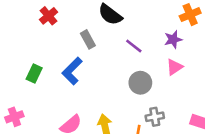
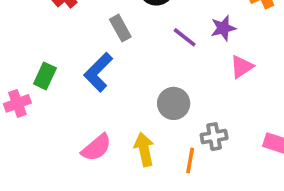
purple star: (173, 39) -> (223, 28), moved
gray circle: (140, 83) -> (174, 103), moved
pink cross: (14, 117) -> (17, 103), moved

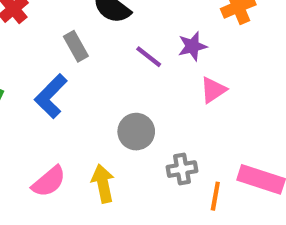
orange line: (190, 160) -> (215, 196), moved

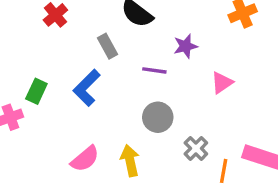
purple star: (192, 46) -> (185, 46), moved
purple line: (149, 57) -> (154, 70), moved, turned -30
gray cross: (182, 169) -> (196, 148), turned -35

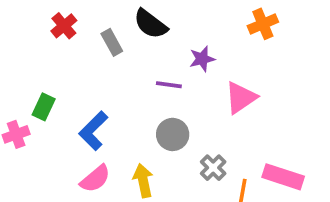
gray rectangle: (107, 46) -> (112, 42), moved
pink triangle: (222, 83) -> (241, 98), size x1.4
blue L-shape: (87, 88) -> (93, 131), moved

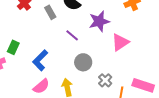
purple star: (202, 59) -> (99, 21), size x1.5
purple line: (169, 85) -> (72, 35), moved, turned 32

